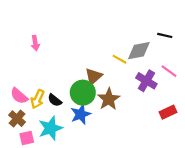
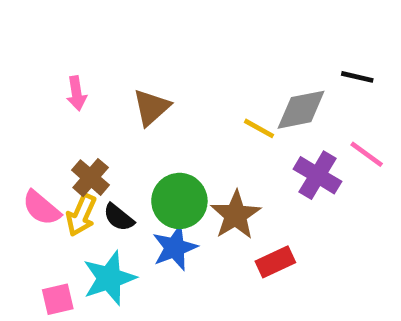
brown triangle: (94, 76) -> (151, 107), moved
red rectangle: (168, 112) -> (275, 262), moved
brown cross: (17, 119) -> (91, 178), moved

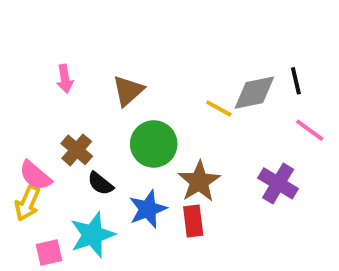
black line: (357, 77) -> (296, 81), moved, turned 64
purple cross: (317, 175) -> (278, 183), moved
green circle: (179, 201) -> (154, 144), moved
yellow arrow: (81, 215) -> (27, 203), moved
red rectangle: (275, 262) -> (193, 221), moved, turned -72

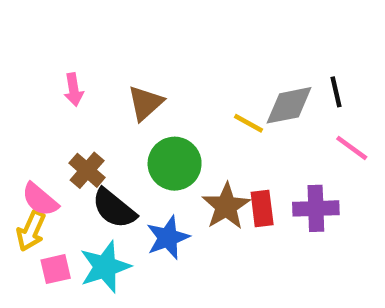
black semicircle: (100, 183) -> (114, 208), size x1.5
purple cross: (278, 183) -> (316, 208), turned -33
red rectangle: (193, 221) -> (262, 208), moved
pink square: (49, 253) -> (56, 269), moved

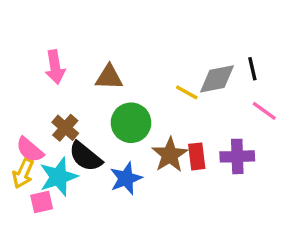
pink arrow: (74, 90) -> (55, 67), size x1.4
brown triangle: (145, 103) -> (109, 77), turned 44
cyan star: (105, 267) -> (58, 177), moved

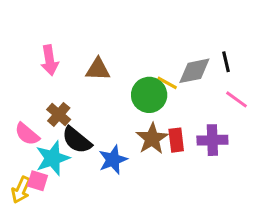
green circle: (131, 123) -> (149, 95), moved
yellow arrow: (23, 173) -> (21, 190), moved
pink square: (42, 202) -> (38, 181), turned 30

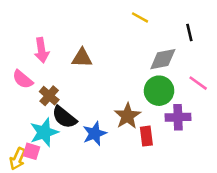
black line: (226, 62) -> (189, 33), moved
yellow line: (167, 83) -> (140, 17), moved
green circle: (149, 95) -> (159, 91), moved
pink semicircle: (27, 134) -> (23, 79), moved
red rectangle: (176, 140) -> (146, 136), moved

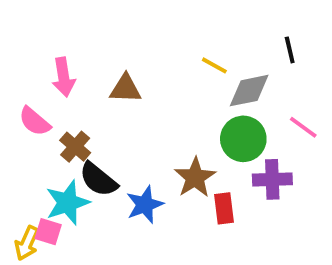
yellow line: (140, 17) -> (214, 65), moved

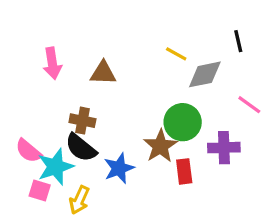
pink semicircle: (35, 121) -> (28, 151), moved
green circle: (243, 139) -> (183, 122), moved
brown cross: (75, 147) -> (82, 121), moved, turned -30
yellow arrow: (27, 243) -> (79, 200), moved

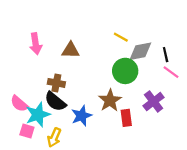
black line: (238, 41) -> (166, 55), moved
green circle: (183, 122) -> (125, 71), moved
purple cross: (224, 148) -> (154, 102), turned -35

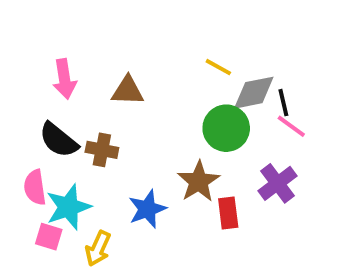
black line: (166, 55) -> (283, 103), moved
pink line: (171, 72) -> (291, 126), moved
black semicircle: (55, 102) -> (59, 140), moved
pink semicircle: (19, 104) -> (35, 187), turned 42

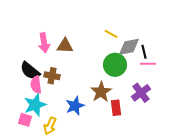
pink arrow: (64, 79) -> (44, 43), moved
pink line: (291, 126) -> (148, 64), turned -35
pink semicircle: (35, 187) -> (36, 85), moved

